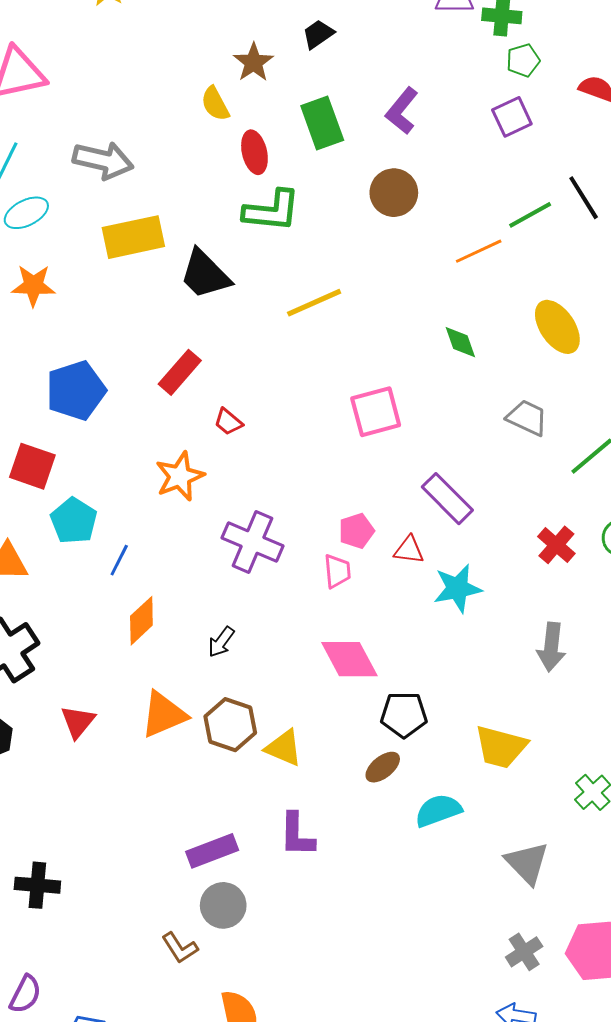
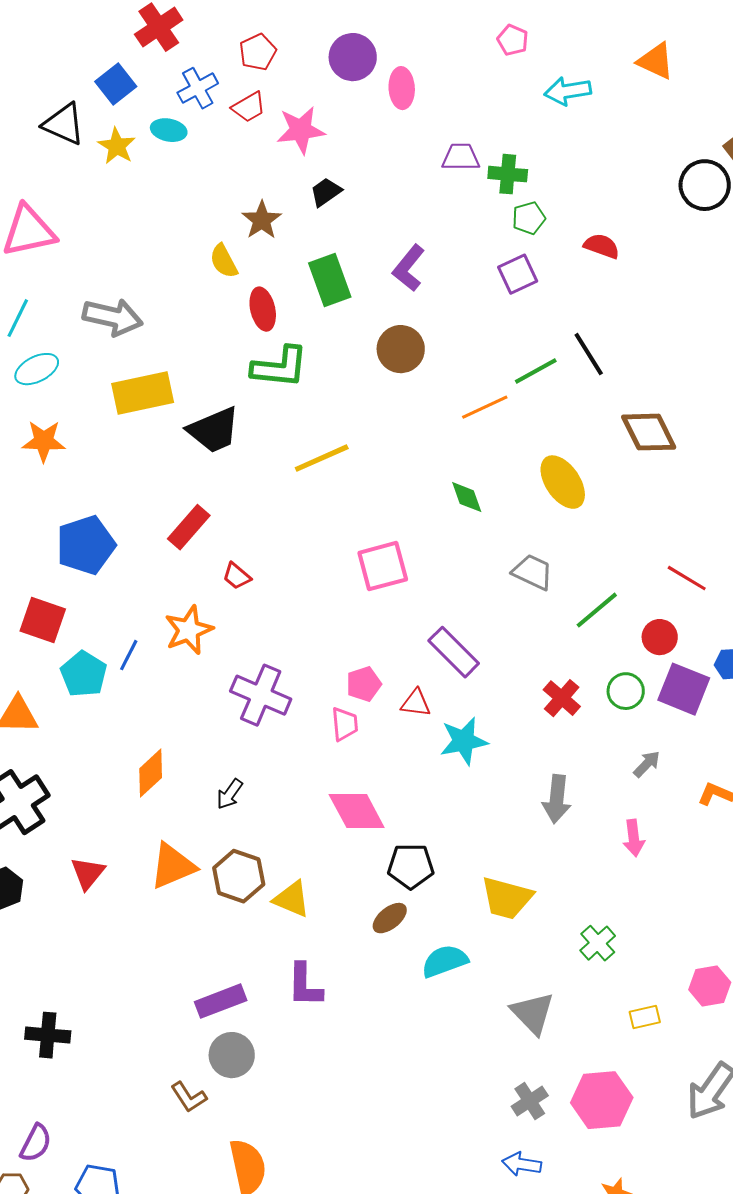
black trapezoid: (205, 274) -> (214, 430), turned -68
blue line: (119, 560) -> (129, 655), moved

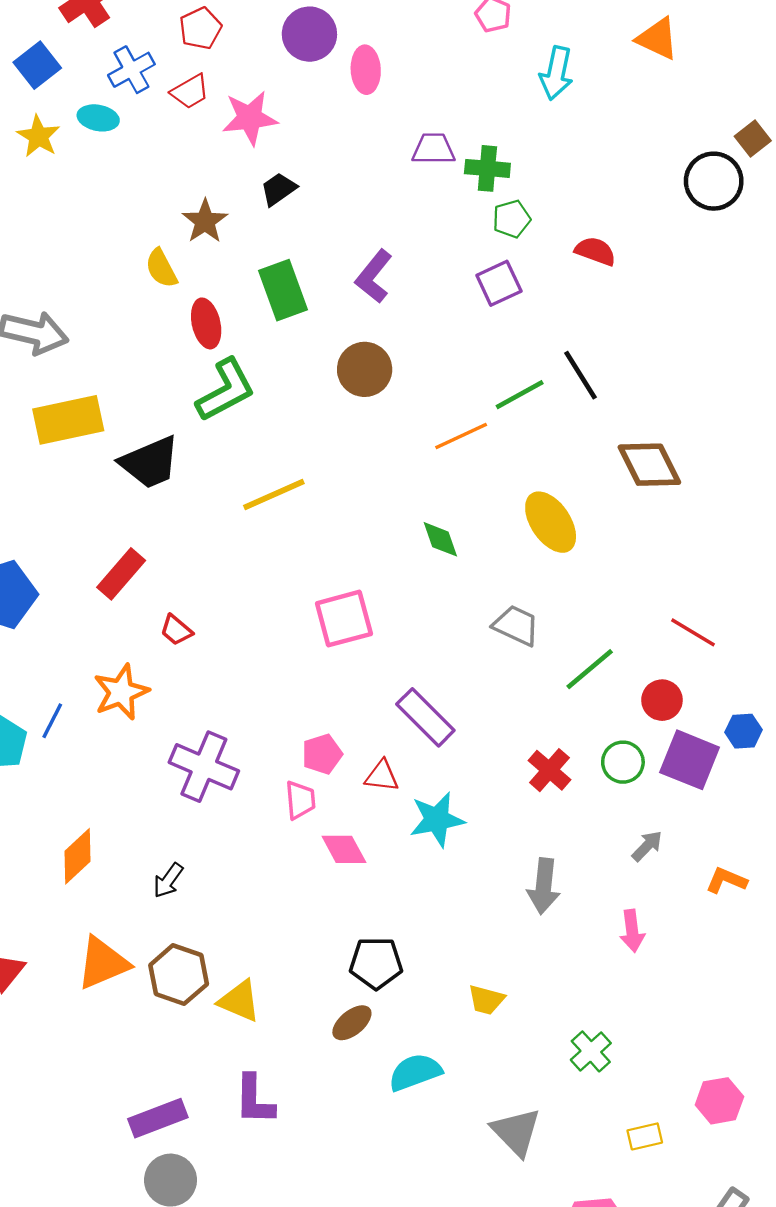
cyan arrow: (568, 91) -> (556, 73), turned -69
green L-shape: (280, 367) -> (226, 390), turned -34
pink diamond: (357, 811) -> (344, 849), moved, size x0.7
yellow trapezoid: (507, 898) -> (486, 1000), size x0.6

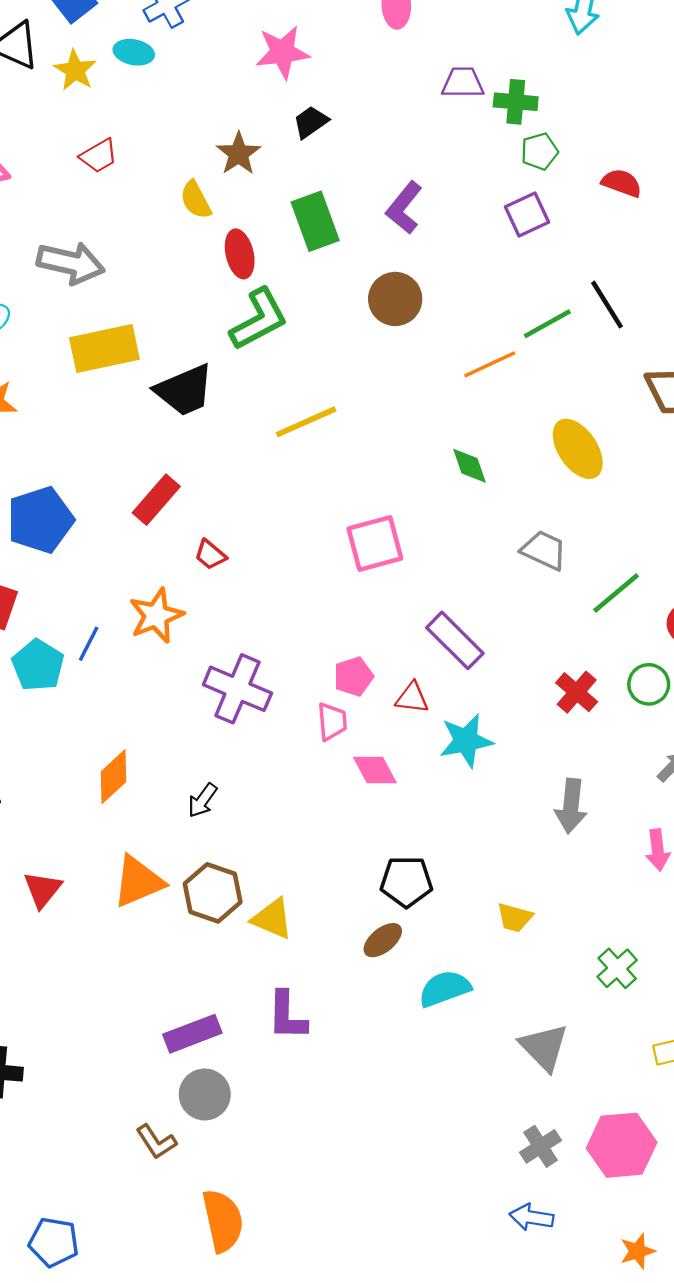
red trapezoid: (190, 91) -> (99, 156), moved

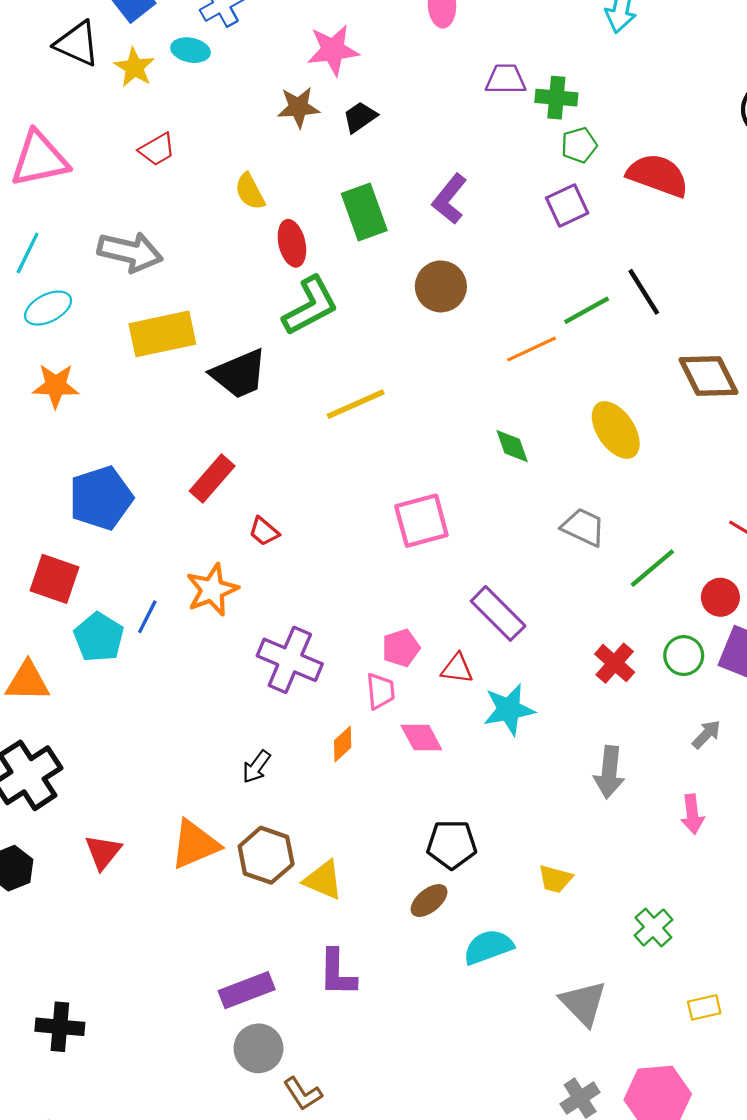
brown star: (239, 154) -> (298, 107), moved, turned 30
red semicircle: (622, 183) -> (658, 175), size x1.6
orange diamond: (113, 777) -> (343, 744), moved, size x0.7
brown L-shape: (156, 1142) -> (303, 1094), moved

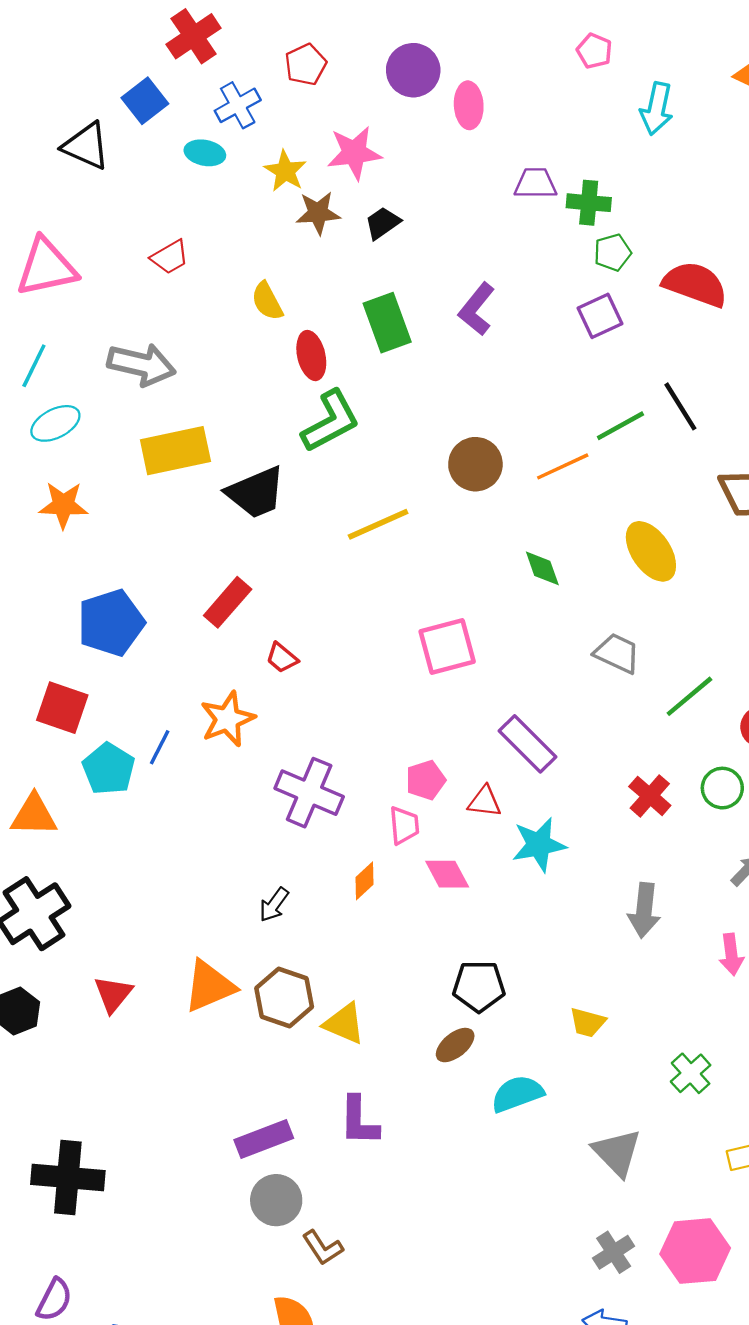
yellow star: (134, 67) -> (285, 171), moved
brown circle: (441, 286) -> (475, 464), moved
black cross: (60, 1027) -> (68, 1177), size x1.4

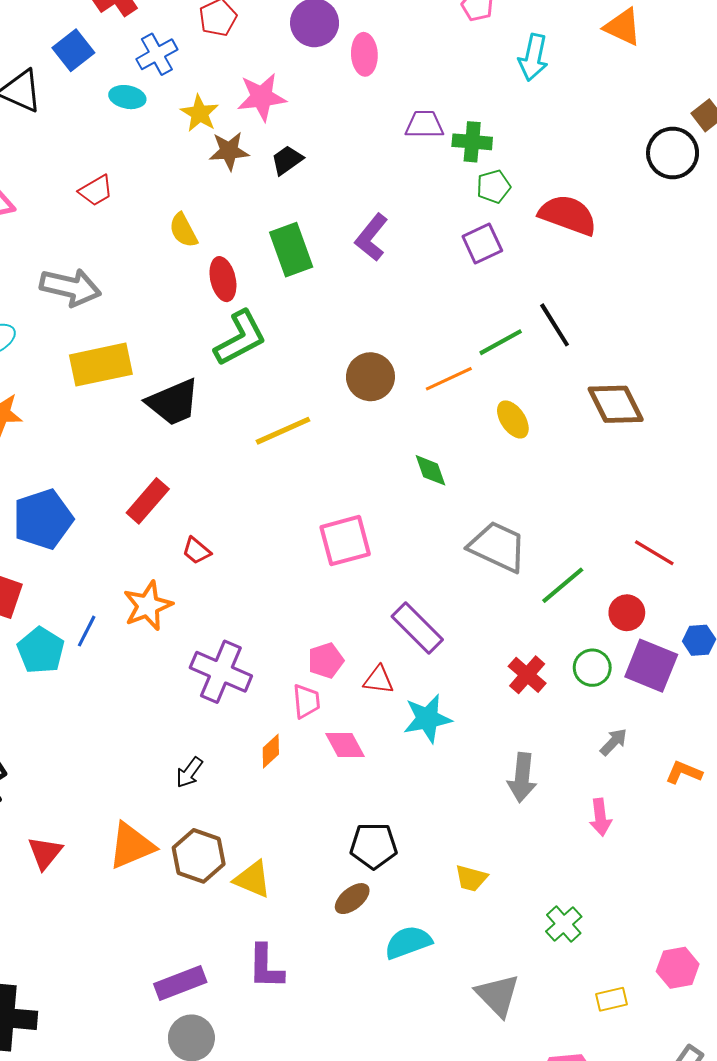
yellow ellipse: (651, 551) -> (513, 419), moved, size x0.7
gray trapezoid: (617, 653) -> (498, 547), size x1.4

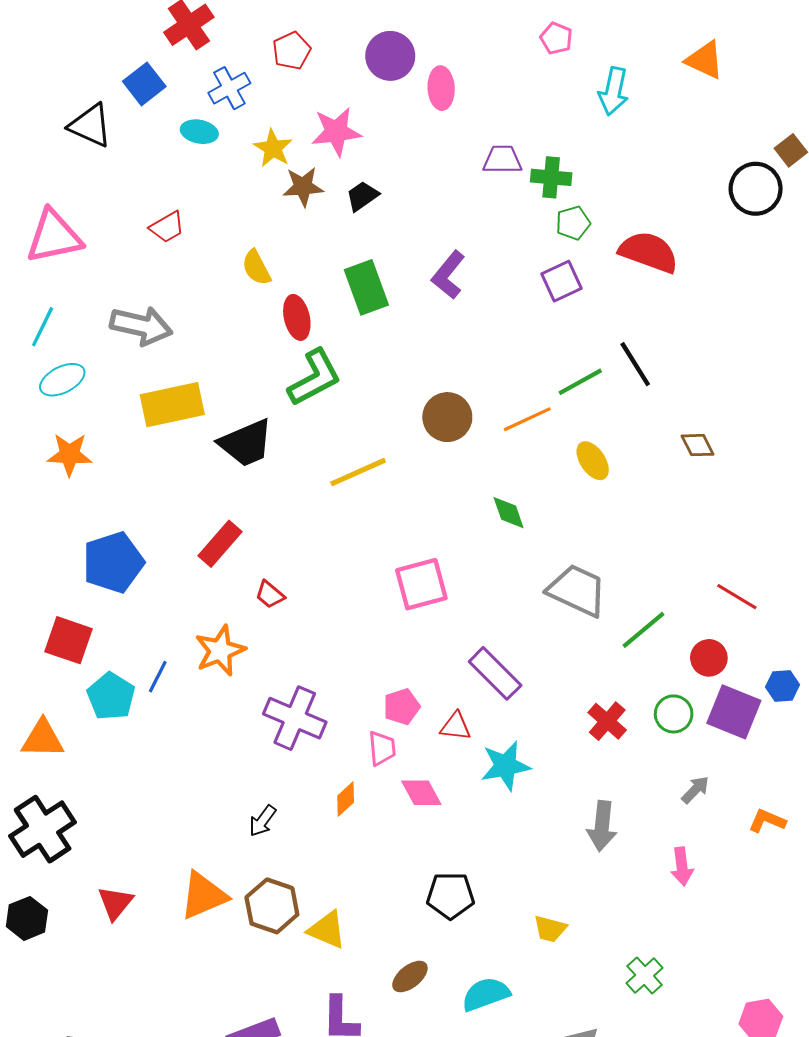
brown diamond: (616, 404) -> (697, 445), size x0.6
brown ellipse: (352, 899) -> (410, 977), moved

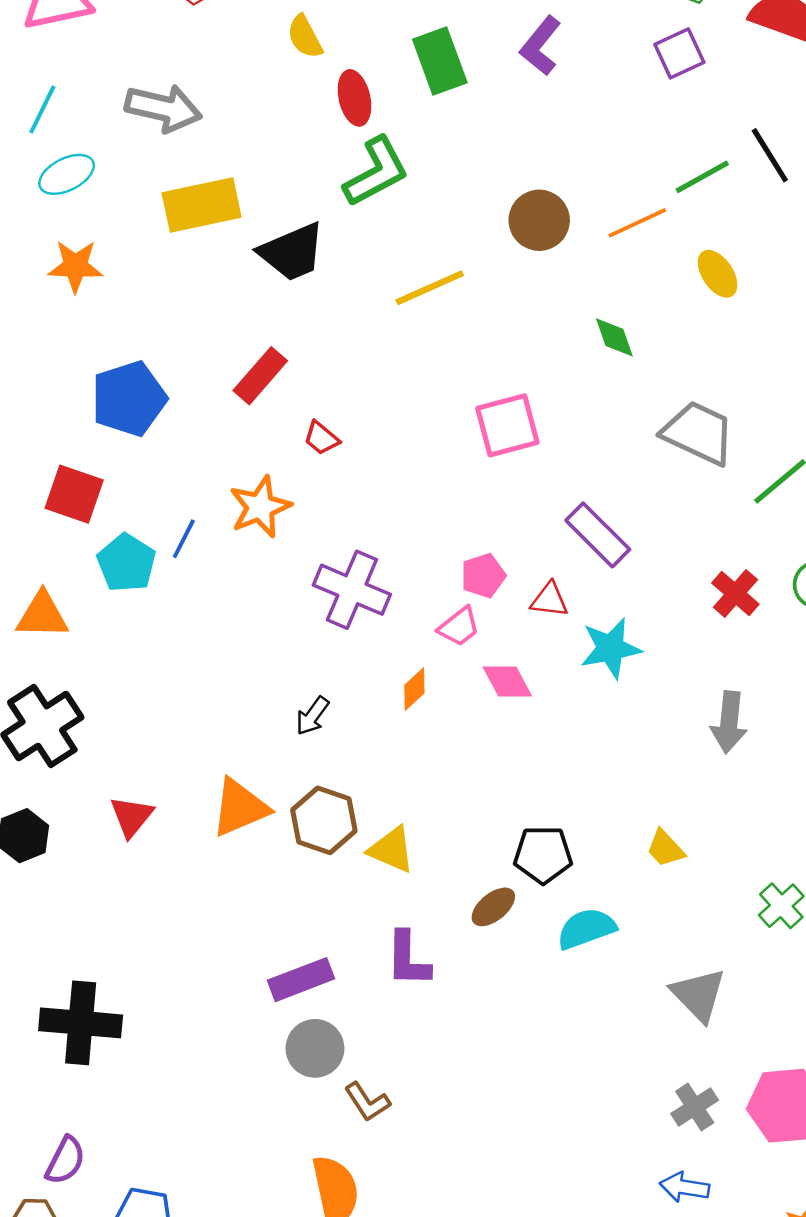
pink trapezoid: (382, 748) -> (459, 627), turned 57
black pentagon: (450, 896) -> (543, 855), moved
yellow trapezoid: (550, 929) -> (665, 848), turned 32

